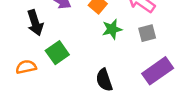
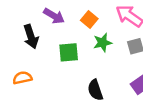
green square: (57, 53) -> (69, 52), moved, turned 30

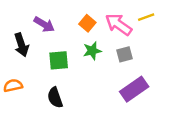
orange square: (89, 20) -> (87, 23), moved
black semicircle: (95, 90) -> (55, 98), moved

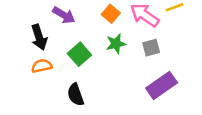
green square: (59, 60) -> (79, 54), turned -36
orange semicircle: (13, 86) -> (42, 66), moved

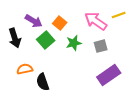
orange square: (111, 14) -> (60, 23), moved
green square: (79, 54) -> (46, 40), moved
orange semicircle: (42, 66) -> (25, 69), moved

